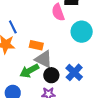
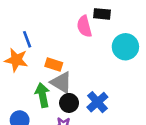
cyan circle: (82, 32) -> (125, 47), moved
green arrow: (29, 71) -> (42, 95), turned 102

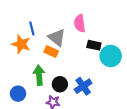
black rectangle: (102, 14) -> (94, 45), moved
cyan circle: (125, 47) -> (111, 56), moved
gray triangle: (61, 83) -> (57, 38), moved

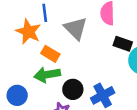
orange rectangle: (51, 51) -> (50, 54), moved
green arrow: (39, 75) -> (47, 75), turned -102

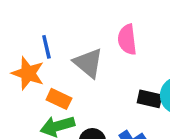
black rectangle: (123, 44) -> (150, 99), moved

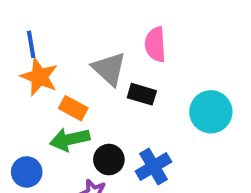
blue line: (46, 47) -> (31, 44), moved
black rectangle: (150, 99) -> (142, 94), moved

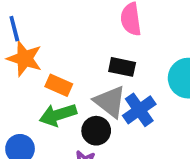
gray triangle: (109, 69) -> (110, 102), moved
blue cross: (153, 166) -> (139, 110), moved

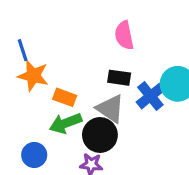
blue cross: (139, 110) -> (150, 96), moved
black circle: (96, 131) -> (100, 135), size x1.4

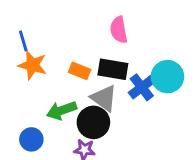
black rectangle: (119, 78) -> (113, 69), size x1.4
orange rectangle: (65, 97) -> (80, 71), moved

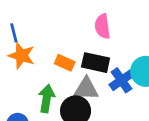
gray triangle: (104, 98) -> (86, 89), turned -36
green arrow: (62, 110) -> (47, 99), turned 116

